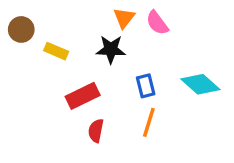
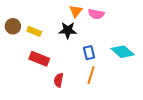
pink semicircle: (157, 23) -> (96, 14), turned -42
brown circle: (21, 29) -> (13, 26), moved
red rectangle: (83, 96) -> (39, 59), moved, turned 48

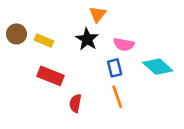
pink semicircle: (96, 14) -> (124, 44), moved
black star: (68, 30) -> (87, 39), turned 30
orange line: (91, 75) -> (117, 97), turned -36

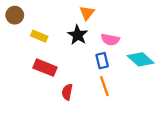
brown circle: (16, 34) -> (15, 15), moved

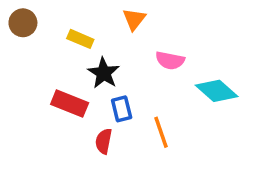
black star: (78, 35) -> (104, 73), moved
yellow rectangle: (39, 36) -> (80, 39), moved
blue rectangle: (102, 61) -> (122, 109), moved

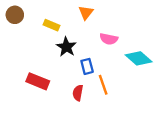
red rectangle: (70, 103) -> (38, 81), moved
blue rectangle: (122, 109) -> (87, 66), moved
red semicircle: (104, 141) -> (78, 93), moved

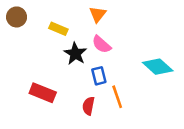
pink semicircle: (109, 39) -> (101, 44), moved, turned 30

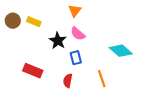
brown circle: (17, 17) -> (13, 21), moved
yellow rectangle: (58, 29) -> (34, 22), moved
orange line: (117, 97) -> (102, 79), moved

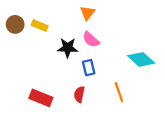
black star: (58, 41) -> (68, 48), turned -30
red rectangle: (33, 71) -> (41, 98), moved

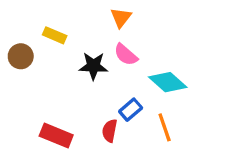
brown circle: (15, 24) -> (21, 56), moved
cyan diamond: (141, 59) -> (168, 82), moved
blue rectangle: (89, 68) -> (131, 110), moved, turned 63

